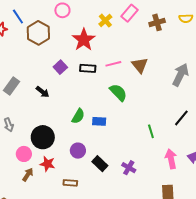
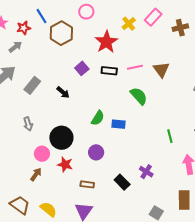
black rectangle: (100, 164) -> (122, 182), moved
brown arrow: (28, 175) -> (36, 174), moved

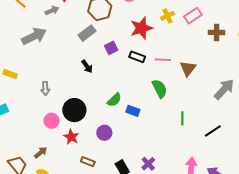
gray rectangle: (32, 85) -> (87, 33), moved
green line: (170, 136) -> (182, 118), moved
brown arrow: (36, 174) -> (41, 152), moved

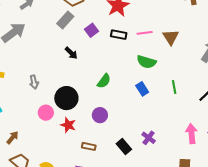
green semicircle: (160, 89) -> (146, 62), turned 144
blue rectangle: (133, 111) -> (142, 89), moved, turned 48
brown arrow: (41, 152) -> (13, 138), moved

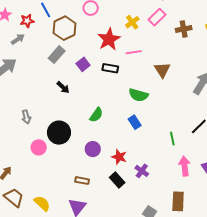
pink line: (145, 33) -> (134, 52), moved
green line: (174, 87) -> (172, 139), moved
red star: (68, 125) -> (119, 157), moved

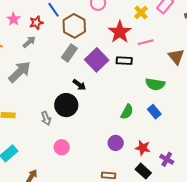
purple square: (83, 64) -> (97, 60), size x1.6
green semicircle: (96, 115) -> (127, 112), moved
black circle: (59, 133) -> (66, 105), moved

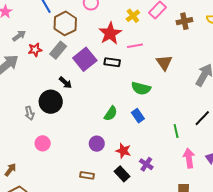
red star: (36, 23) -> (35, 50), moved

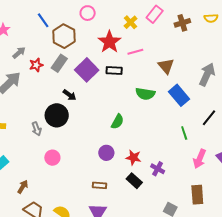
blue rectangle: (138, 116) -> (179, 95), moved, size x1.5
pink arrow: (189, 158) -> (200, 159), turned -144

